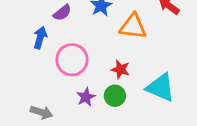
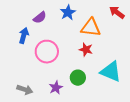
red star: (120, 69) -> (86, 50), moved
purple star: (86, 97) -> (56, 88), moved

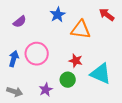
purple semicircle: (40, 17) -> (20, 22), moved
blue arrow: (24, 36) -> (14, 59), moved
red star: (86, 50) -> (76, 61), moved

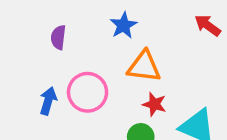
purple semicircle: (20, 22) -> (58, 37), turned 136
orange triangle: (81, 30) -> (144, 67), moved

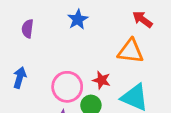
orange triangle: (144, 67) -> (131, 51), moved
pink circle: (88, 92) -> (67, 87), moved

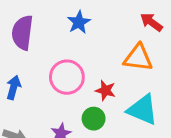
purple semicircle: (28, 29) -> (22, 33), size x1.6
pink circle: (67, 87) -> (67, 77), moved

